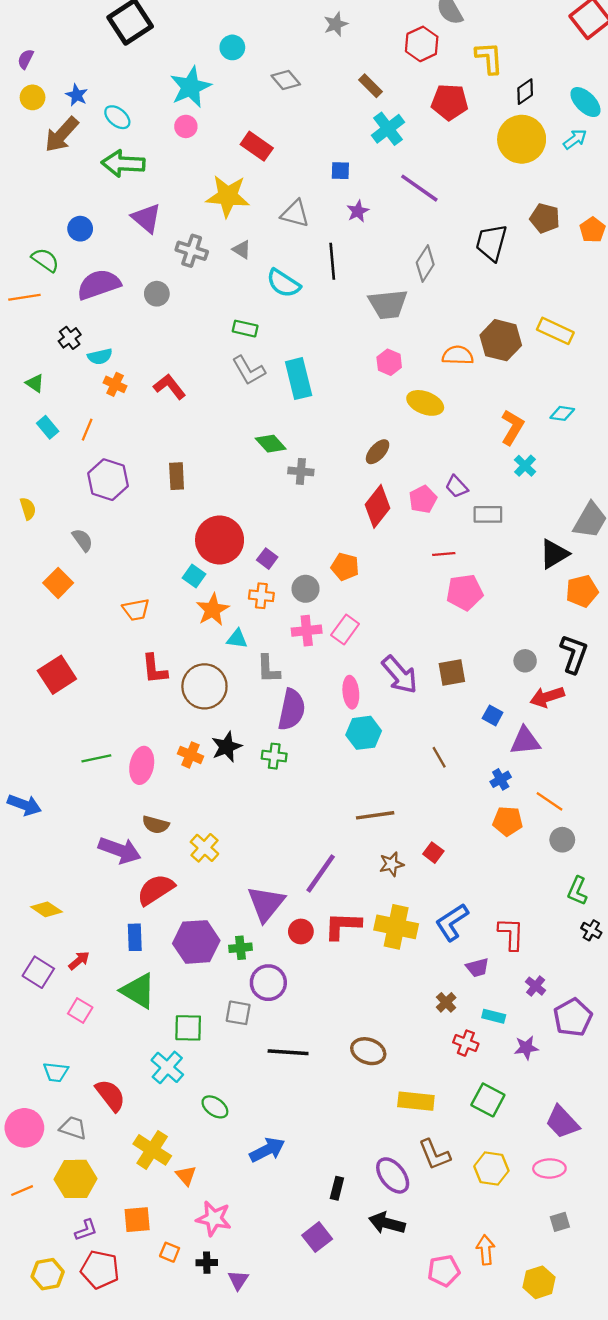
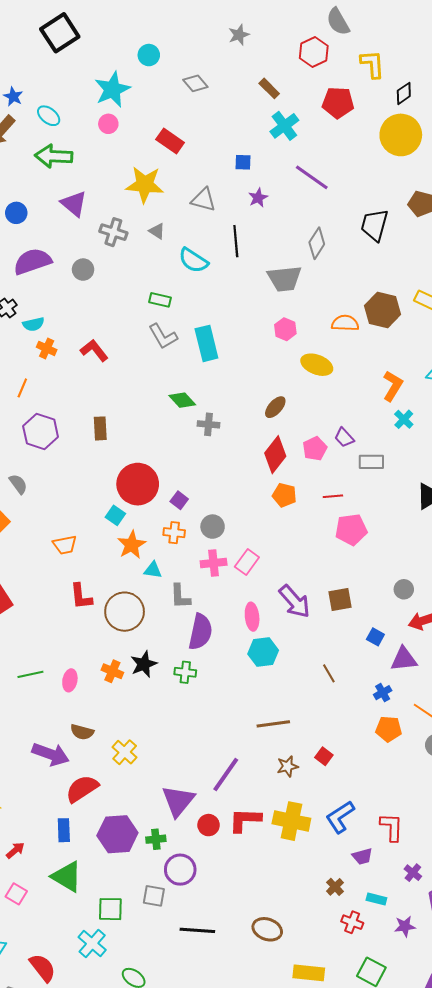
orange pentagon: (345, 567) -> (284, 495), moved
pink ellipse: (142, 765) -> (70, 680), size x0.7

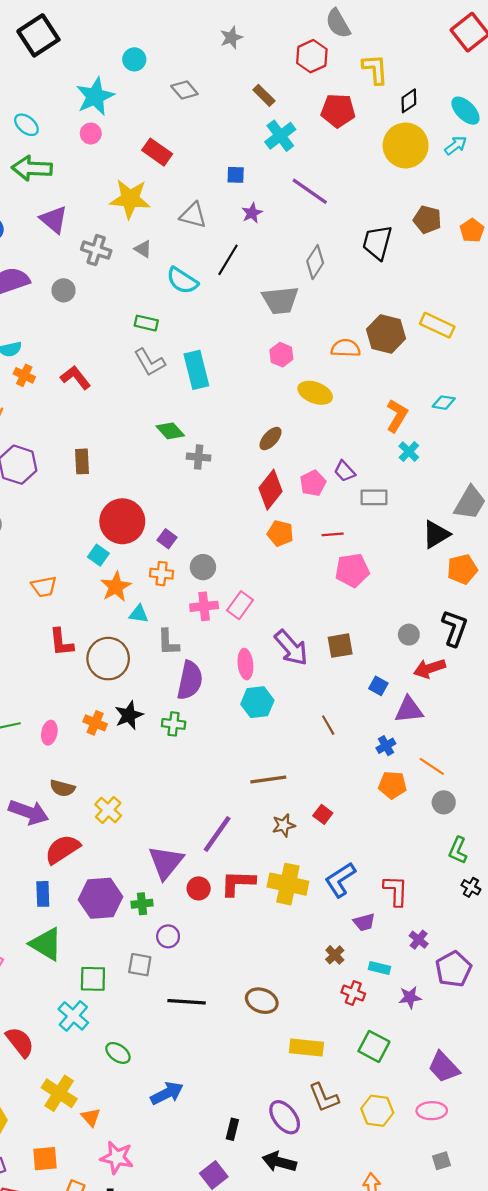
black line: (236, 241) -> (228, 260), turned 36
purple circle: (180, 870) -> (168, 936), size x0.7

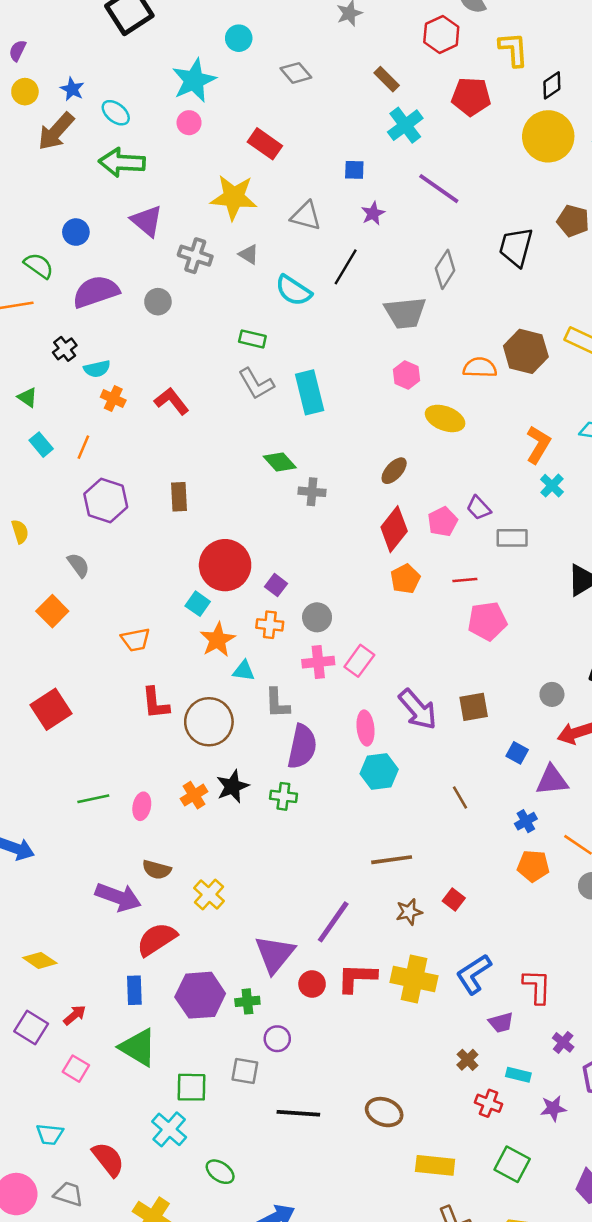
orange pentagon: (280, 533) -> (405, 579), turned 30
orange cross: (95, 723) -> (194, 795), turned 35

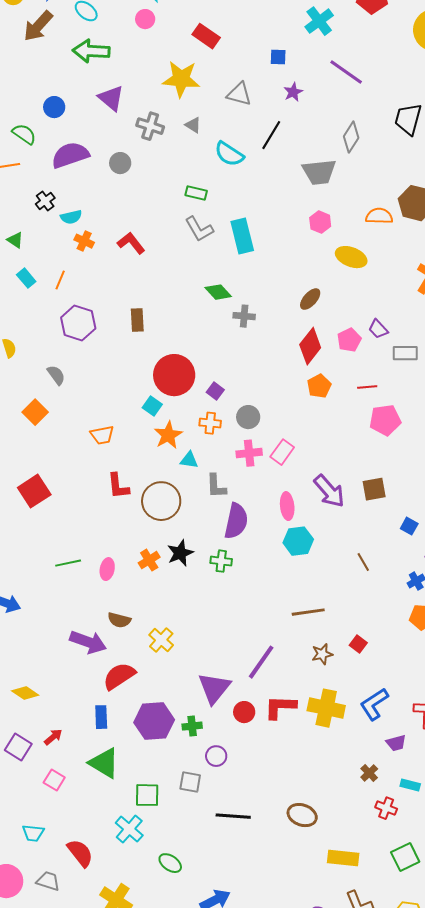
green square: (512, 1164) -> (405, 857), turned 36

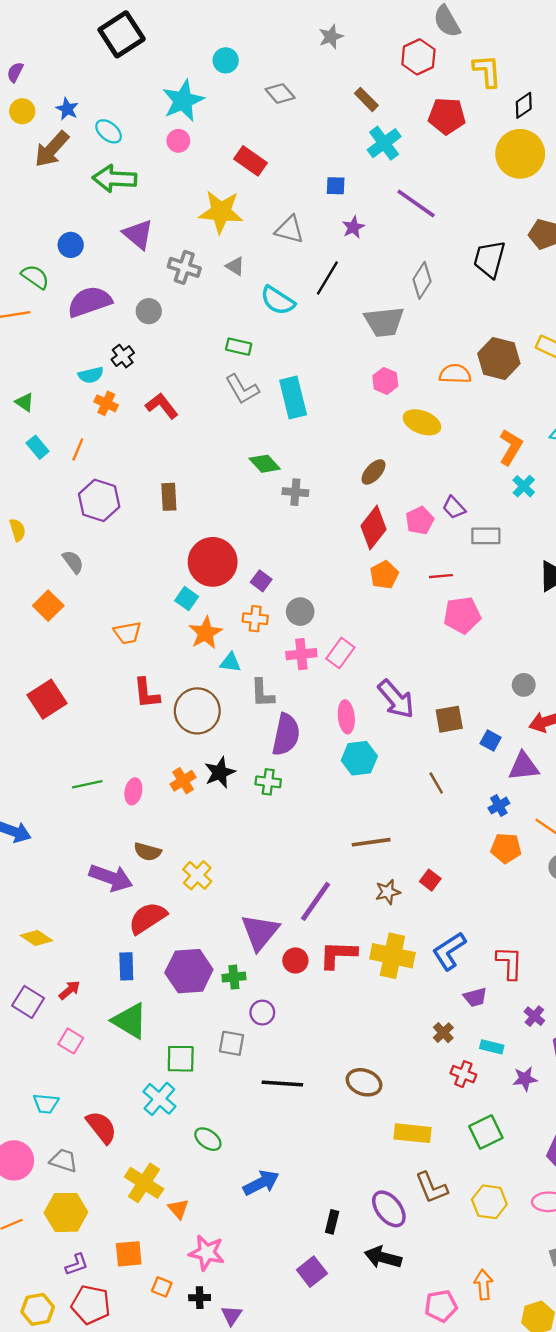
black cross: (45, 201) -> (123, 356), moved
brown square: (374, 489) -> (449, 719), moved

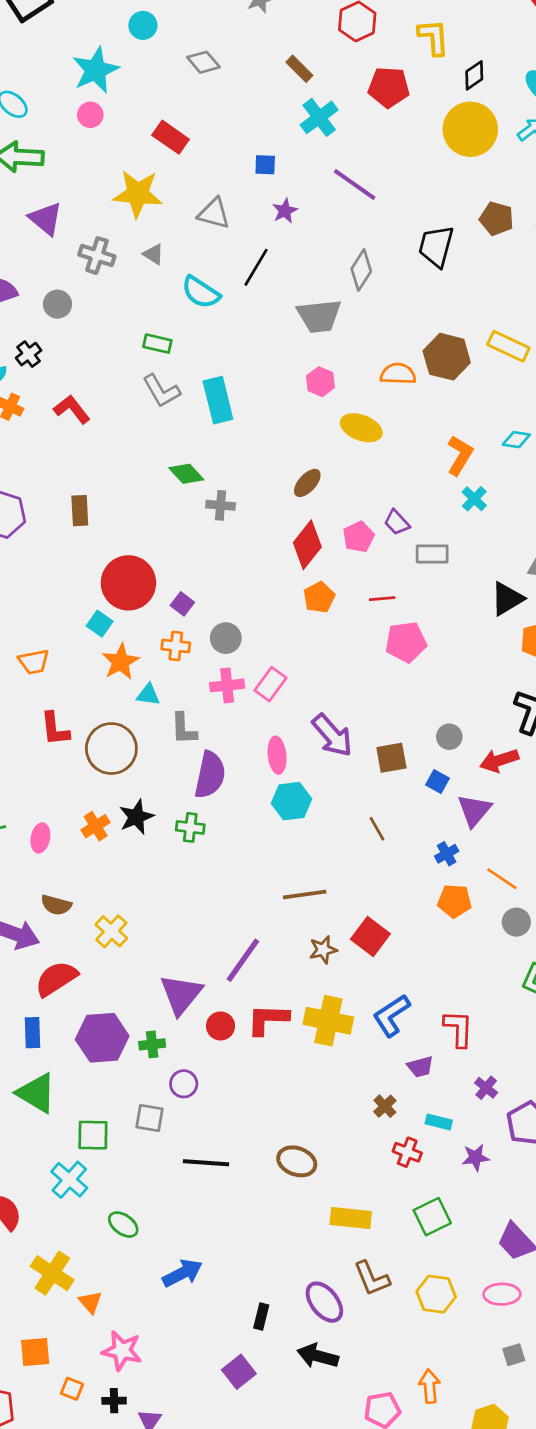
gray circle: (524, 685) -> (449, 737), moved
purple triangle: (524, 767) -> (474, 810), turned -44
red square: (430, 880) -> (370, 937), size x1.6

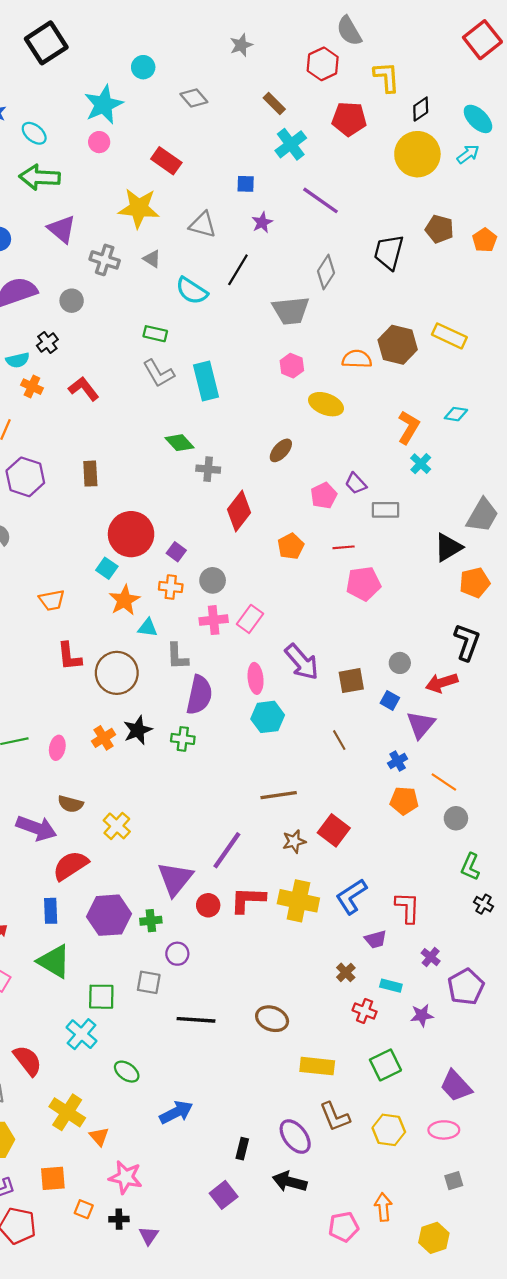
red diamond: (307, 545) -> (239, 511), moved

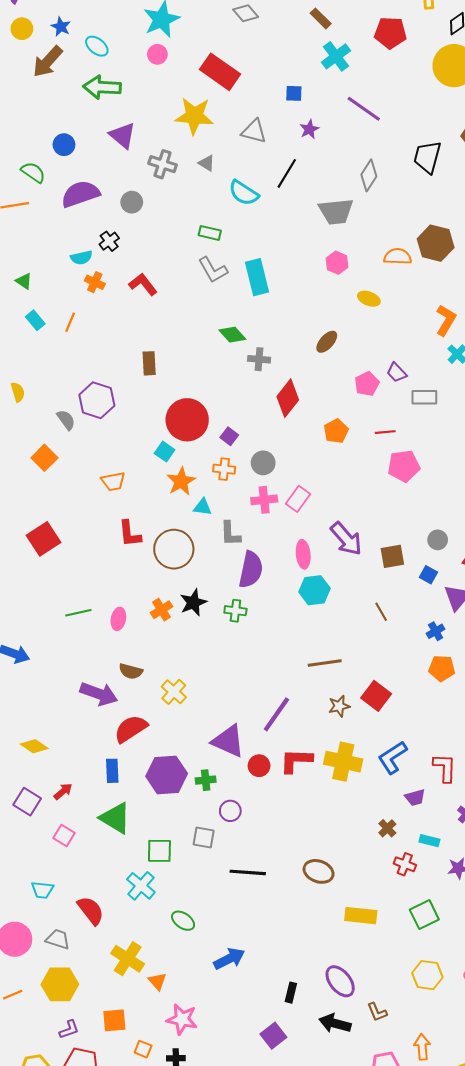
red rectangle: (166, 161) -> (220, 72), size x1.4
yellow ellipse: (326, 404) -> (369, 299), size x0.7
purple hexagon: (25, 477) -> (97, 400), moved
purple triangle: (175, 879) -> (228, 741), turned -45
brown L-shape: (335, 1117) -> (377, 1012), moved, size x0.7

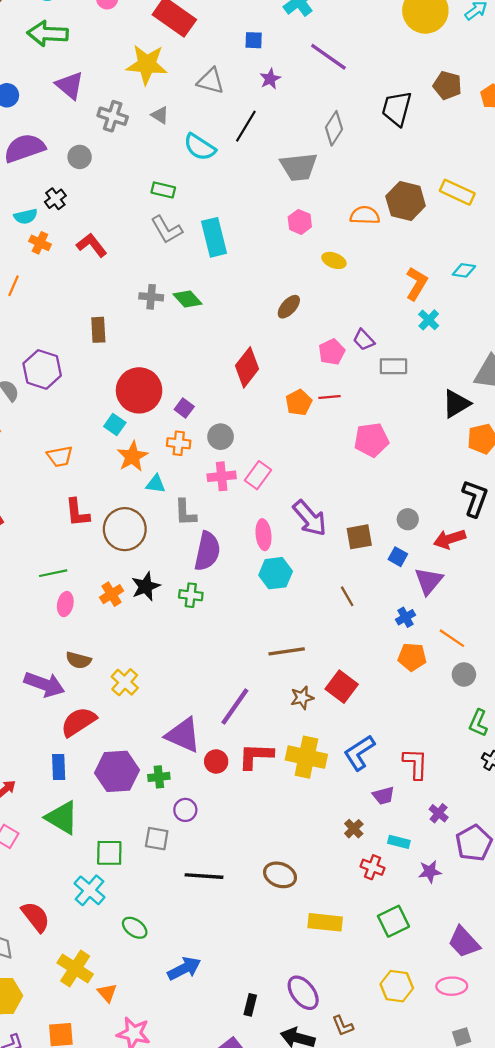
gray cross: (259, 359) -> (151, 297), moved
red line: (385, 432) -> (330, 397), moved
green line: (78, 613) -> (53, 573), moved

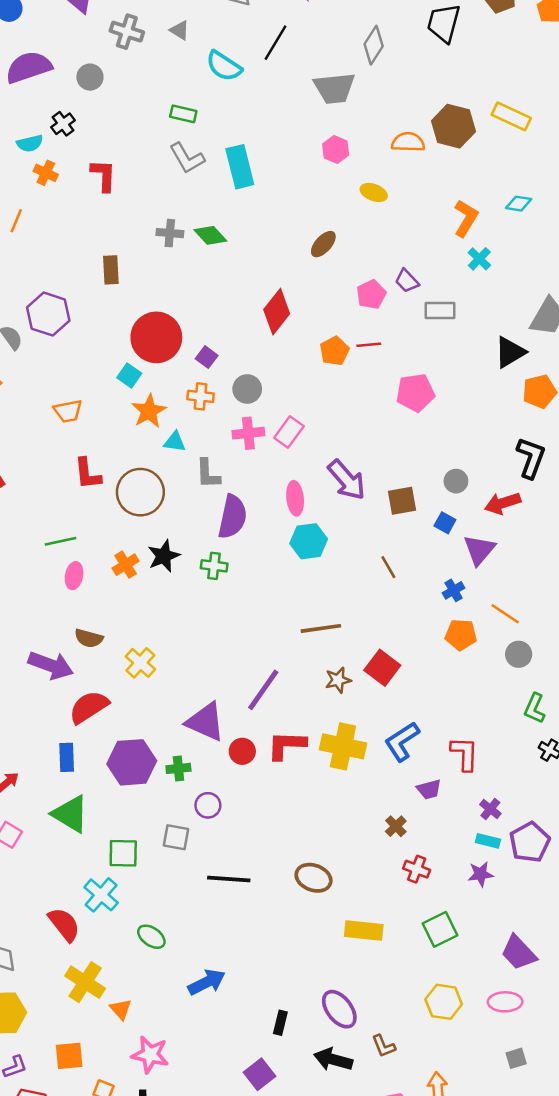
red L-shape: (92, 245) -> (104, 175), turned 40
cyan rectangle: (399, 842) -> (488, 841), moved
red semicircle: (36, 917) -> (64, 924), moved

